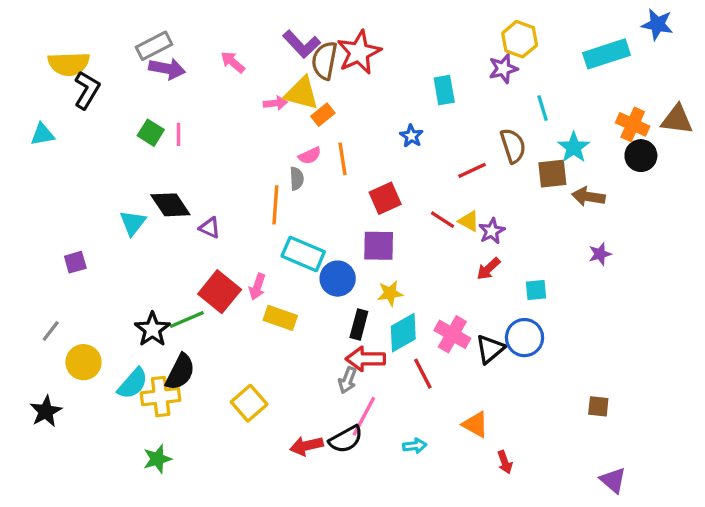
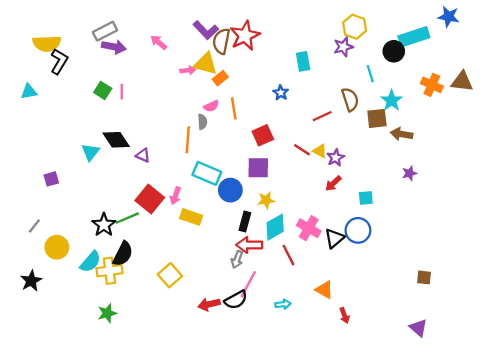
black circle: (641, 156) -> (394, 51), moved
brown square: (598, 406) -> (424, 277), moved

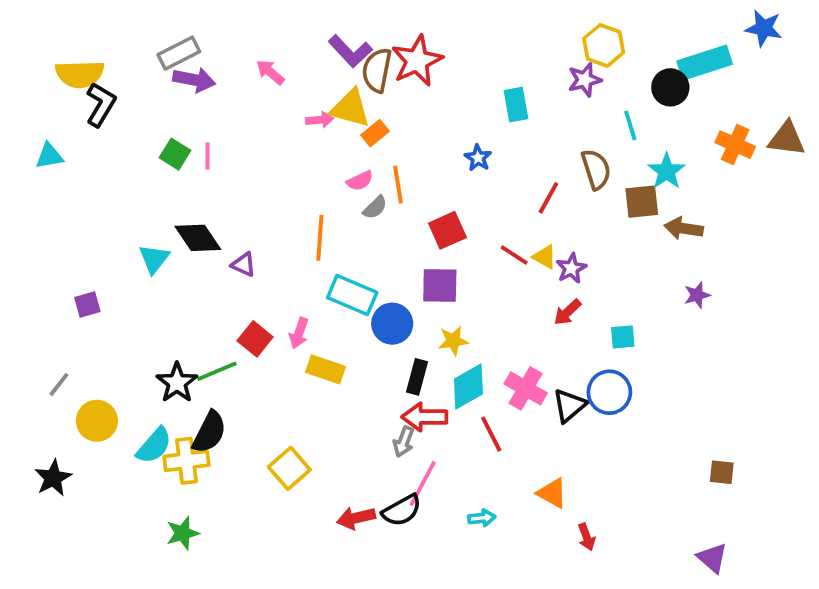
red line: (322, 116) -> (548, 198), turned -36
gray semicircle: (202, 122) -> (375, 207), moved, turned 48
red square: (150, 199) -> (255, 339), size x0.7

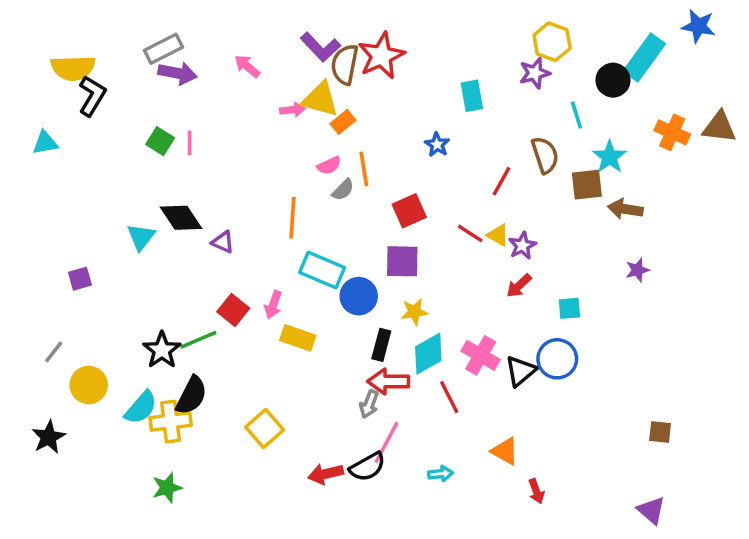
cyan rectangle: (705, 63) -> (644, 57), turned -36

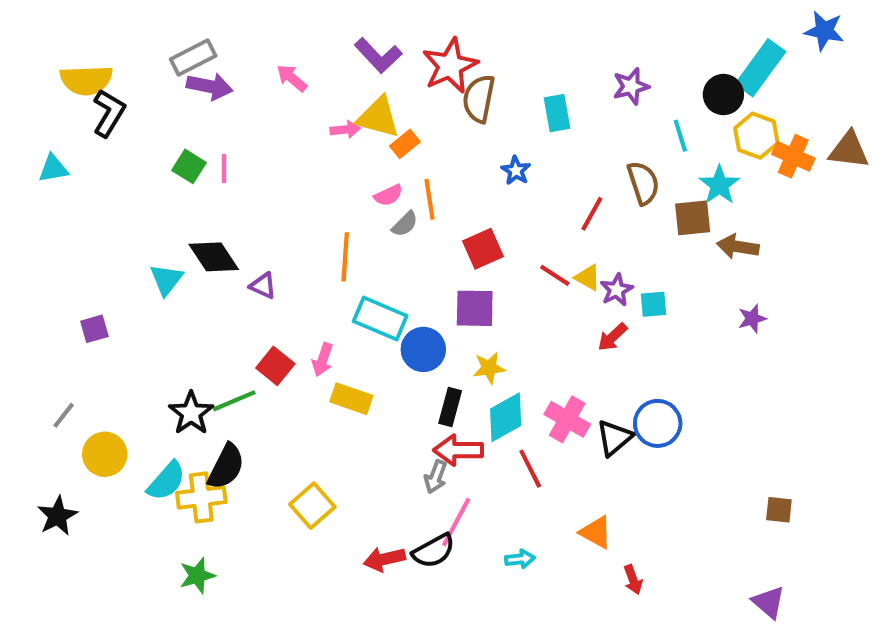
yellow hexagon: (552, 42) -> (756, 136), moved
brown semicircle: (345, 64) -> (479, 99), moved
cyan square: (569, 308) -> (654, 304), moved

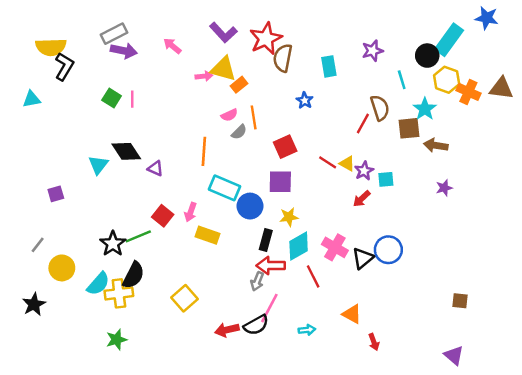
red line: (592, 214) -> (363, 124), moved

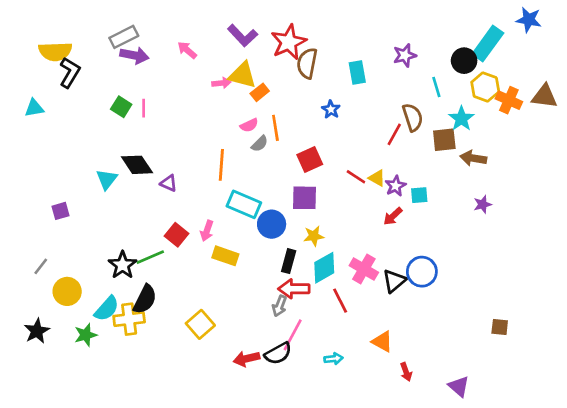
green star: (116, 340) -> (86, 335), moved
purple triangle: (454, 355) -> (459, 386), moved

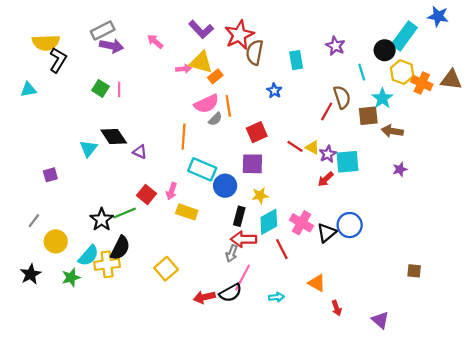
purple star: (405, 55) -> (335, 46), turned -30
pink semicircle: (249, 125) -> (207, 104), size x1.6
cyan square: (419, 195) -> (347, 162), size x1.6

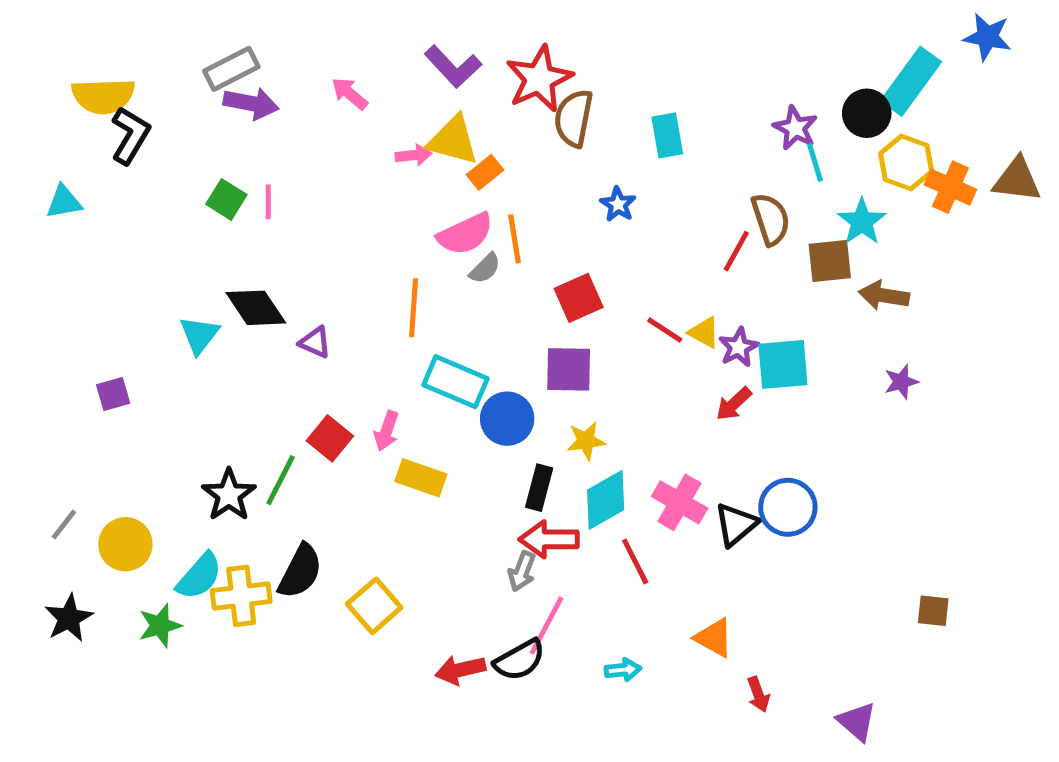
purple star: (335, 46) -> (795, 128), moved
green line: (125, 213) -> (281, 480), turned -40
gray line: (34, 221) -> (64, 525), moved
black semicircle: (120, 248) -> (300, 571), moved

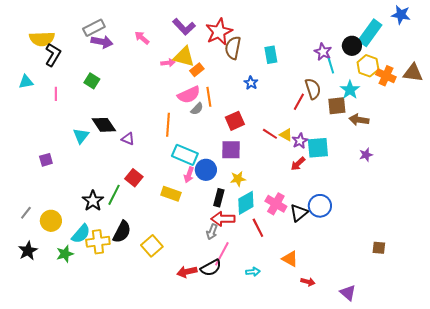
pink line: (268, 202) -> (56, 94), moved
pink arrow: (386, 431) -> (189, 175), moved
red arrow: (758, 694) -> (308, 282), turned -56

